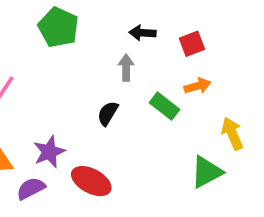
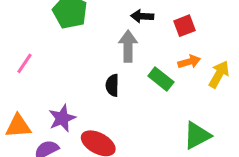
gray arrow: (126, 68) -> (128, 46), size x1.4
black semicircle: (108, 113) -> (112, 85), turned -30
yellow arrow: (232, 133) -> (219, 74), moved, turned 52

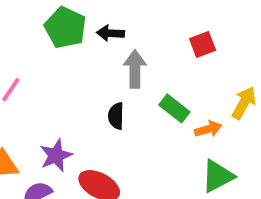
black arrow: (142, 16) -> (110, 33), moved
orange arrow: (189, 62) -> (208, 129), moved

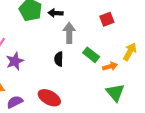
purple star: (56, 155) -> (15, 61), moved
green triangle: (218, 176) -> (115, 93), turned -42

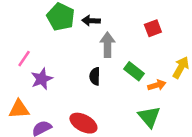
green triangle: (115, 93) -> (149, 117), moved

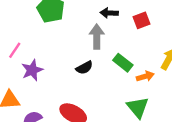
black arrow: (91, 21) -> (109, 13), moved
black semicircle: (95, 76) -> (84, 68), turned -119

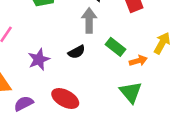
purple star: (32, 70) -> (39, 59), moved

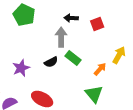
green rectangle: (116, 47) -> (73, 58), moved
orange arrow: (138, 61) -> (100, 69), turned -32

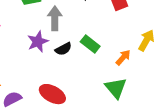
gray arrow: (61, 37) -> (55, 18), moved
purple star: (21, 68) -> (38, 42), moved

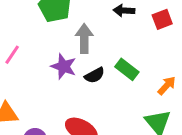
purple star: (38, 42) -> (64, 66), turned -30

